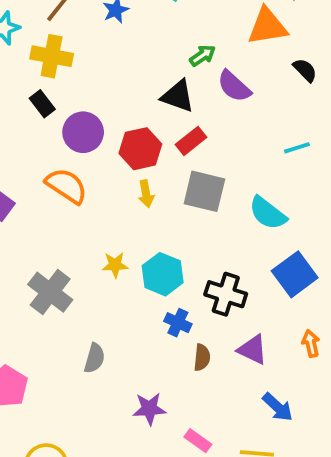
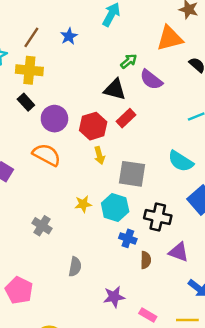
gray square: (204, 191) -> (132, 174), moved
gray cross: (50, 292) -> (42, 226), size x0.7

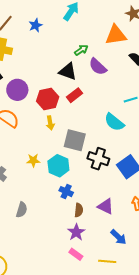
cyan semicircle: (181, 161) -> (114, 122), moved
black cross: (158, 217) -> (98, 159), moved
purple star: (114, 297) -> (76, 232), moved, turned -30

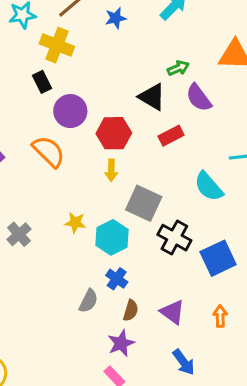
red rectangle: (74, 95) -> (171, 136), moved
gray semicircle: (22, 210) -> (88, 301), moved

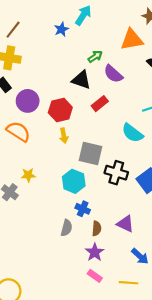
blue star: (116, 18) -> (61, 29), moved
yellow star: (75, 223) -> (28, 175), moved

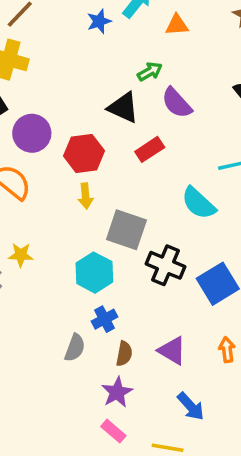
orange triangle: (132, 40) -> (177, 25), moved, size x0.6
blue cross: (83, 209) -> (105, 319), turned 32

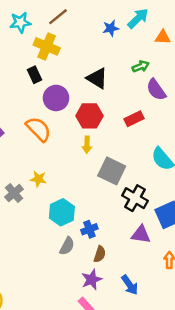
black triangle: (123, 107) -> (97, 78), moved
cyan hexagon: (94, 273) -> (62, 212), moved
purple triangle: (172, 351) -> (141, 234), moved, turned -30
blue arrow: (191, 406) -> (130, 285), moved

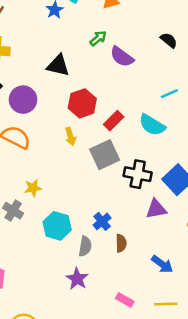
red hexagon: (89, 116) -> (82, 103), moved
red rectangle: (134, 119) -> (114, 121), moved
gray square: (112, 171) -> (105, 155), turned -32
cyan hexagon: (62, 212) -> (57, 226), moved
purple star: (92, 280) -> (77, 279), moved

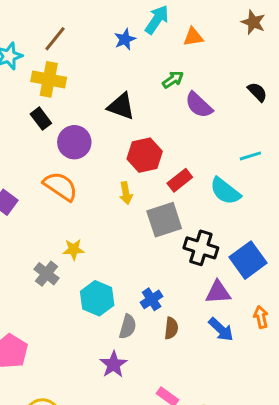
blue arrow: (162, 264) -> (221, 329), moved

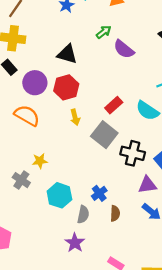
red hexagon: (145, 155) -> (66, 87), moved
gray square: (164, 220) -> (104, 135), turned -30

